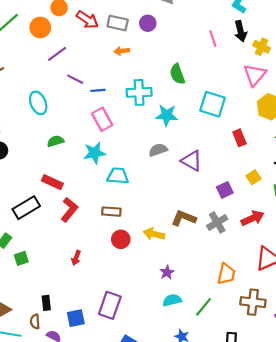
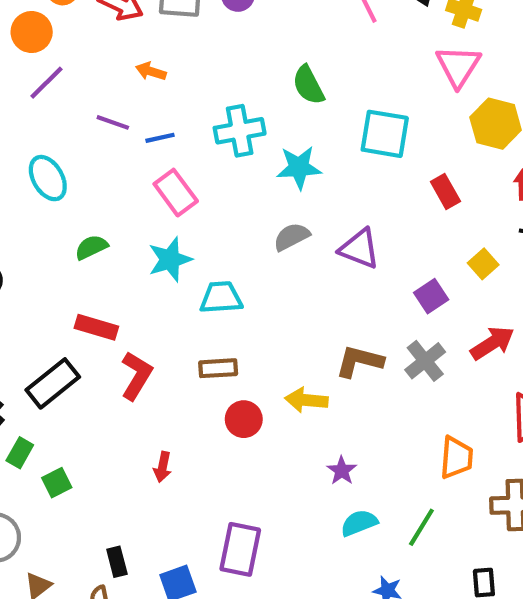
orange arrow: (122, 51) -> (151, 71), moved, turned 32
purple line: (57, 54) -> (47, 83), moved

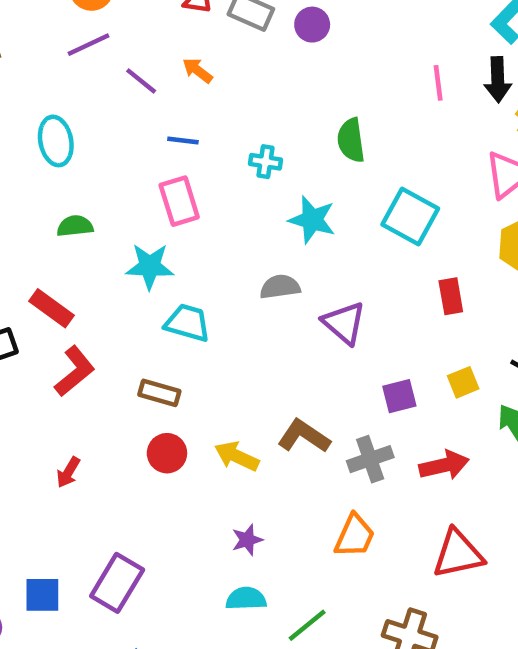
purple line: (113, 122) -> (141, 81), moved
cyan cross: (240, 131) -> (266, 162), size x0.6
orange trapezoid: (456, 458) -> (355, 536), moved

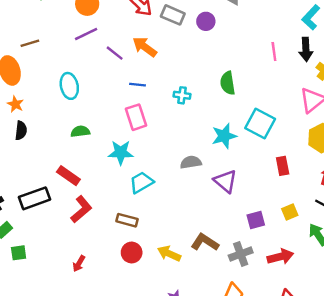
orange arrow: (197, 70) -> (145, 47), size x1.5
cyan star: (312, 220) -> (224, 136), moved, turned -30
cyan trapezoid: (187, 323) -> (141, 182), turned -45

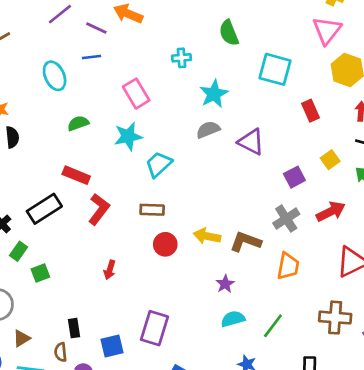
blue line: (138, 85) -> (91, 57), moved
cyan star: (224, 136) -> (214, 94), moved
brown L-shape: (205, 242) -> (246, 242), moved

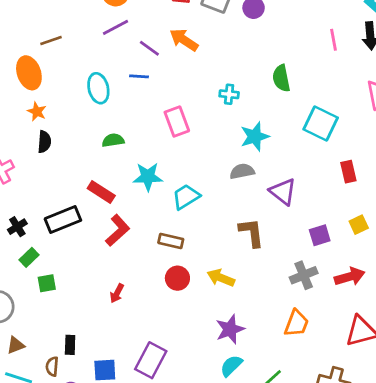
cyan star: (128, 136) -> (148, 177), moved
brown L-shape: (246, 242) -> (251, 233), moved, turned 52
purple star: (225, 284) -> (230, 329), size x1.5
cyan semicircle: (233, 319) -> (231, 366), turned -40

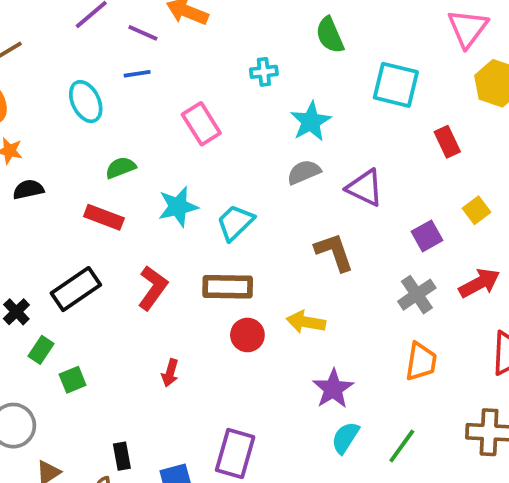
black semicircle: (44, 142) -> (28, 189), turned -95
red rectangle: (101, 192) -> (104, 217), moved
brown rectangle: (171, 241) -> (228, 287), size x1.4

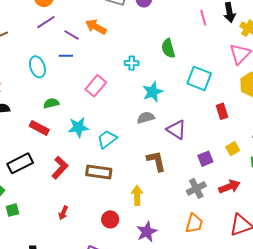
pink rectangle: (201, 124) -> (96, 86), turned 65
yellow arrow: (306, 322) -> (137, 195), turned 72
red circle: (247, 335) -> (110, 219), moved

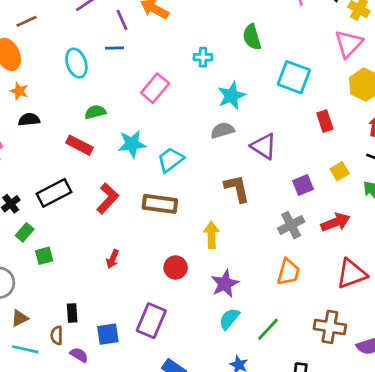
purple line: (72, 35) -> (122, 20), turned 35

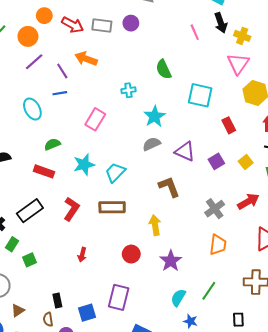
purple square: (303, 185) -> (216, 161), moved
cyan semicircle: (229, 319) -> (178, 298), moved

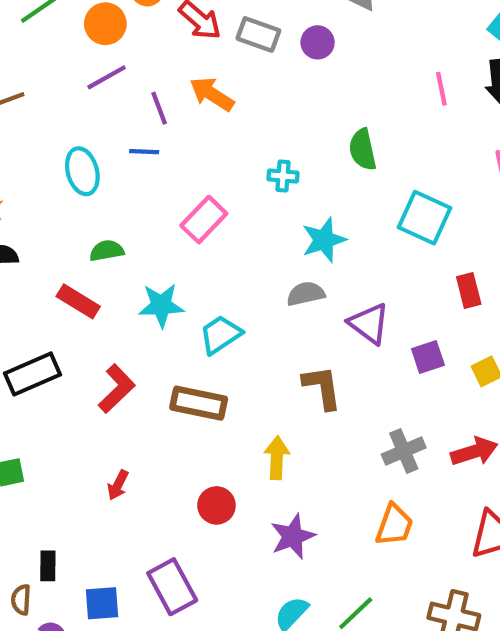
purple rectangle: (119, 297) -> (172, 587), turned -55

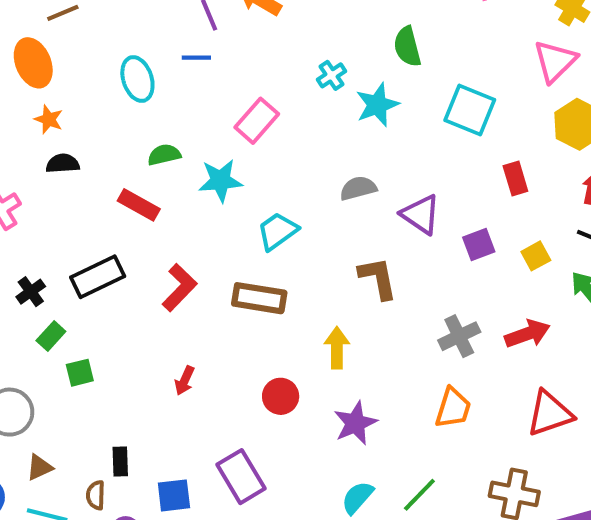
cyan cross: (283, 176) -> (331, 75), turned -36
cyan star: (324, 240) -> (377, 105), moved
cyan star: (161, 305) -> (220, 181), moved

